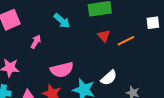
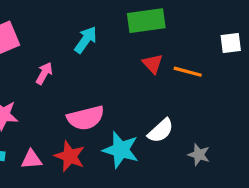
cyan arrow: (62, 21) -> (86, 40), turned -96
orange line: (126, 41) -> (188, 72), turned 42

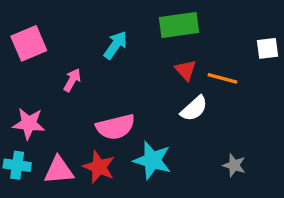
white semicircle: (161, 131) -> (194, 109), moved
pink triangle: (31, 159) -> (59, 170), size x1.4

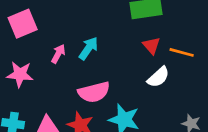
cyan arrow: (116, 45) -> (88, 48), moved
pink star: (29, 124) -> (20, 74), moved

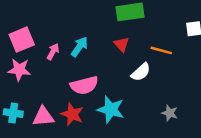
pink square: (23, 24) -> (22, 40), moved
red triangle: (151, 46) -> (122, 44), moved

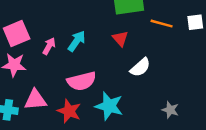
orange line: (161, 50) -> (162, 24), moved
pink triangle: (43, 117) -> (35, 100), moved

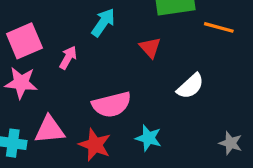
red triangle: (120, 39) -> (150, 48), moved
cyan arrow: (77, 41) -> (103, 22), moved
cyan star: (109, 106) -> (148, 138), size x0.7

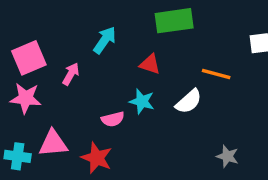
orange line: (219, 27) -> (216, 74), moved
red triangle: (150, 48) -> (150, 64), turned -30
pink semicircle: (112, 105) -> (113, 119), size x0.6
cyan star: (148, 138) -> (142, 101), moved

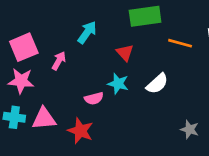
red triangle: (150, 64) -> (125, 53), turned 30
orange line: (216, 74) -> (180, 43), moved
cyan cross: (18, 156) -> (14, 117), moved

